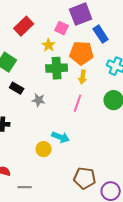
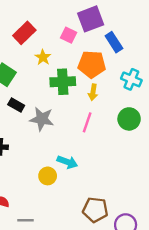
yellow star: (49, 45) -> (43, 57), moved
gray star: (39, 100) -> (42, 119), size x1.5

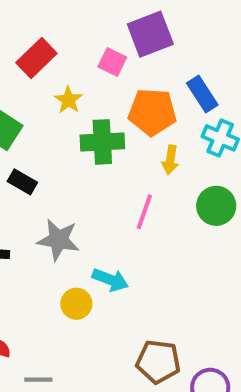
blue rectangle: (114, 42) -> (202, 94), moved
yellow arrow: (93, 92) -> (170, 160), moved
gray star: (42, 119) -> (58, 240), moved

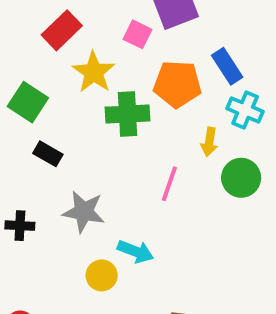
yellow star: (68, 100) -> (94, 72), size x1.5
yellow arrow: (170, 160) -> (209, 142), moved

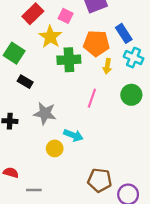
pink square: (137, 34) -> (66, 16), moved
yellow arrow: (209, 142) -> (107, 66), moved

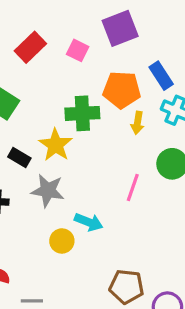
yellow star: (50, 37) -> (56, 145), moved
black rectangle: (25, 82) -> (19, 158), moved
pink line: (92, 98) -> (133, 187), moved

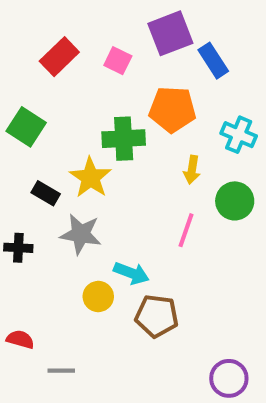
blue rectangle: (161, 76) -> (213, 61), moved
yellow arrow: (137, 123) -> (192, 170), moved
brown pentagon: (126, 287) -> (157, 316), moved

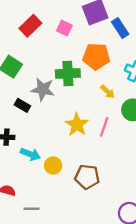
yellow arrow: (192, 170) -> (108, 92), turned -56
yellow star: (90, 178) -> (77, 125), moved
gray star: (81, 234) -> (43, 89), moved
cyan arrow: (131, 273) -> (30, 154), moved

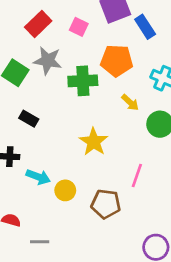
gray star: (43, 89) -> (48, 61), moved
pink line: (104, 127) -> (137, 176), moved

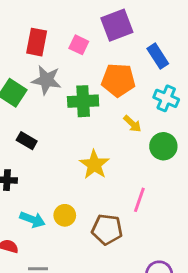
red rectangle: (38, 24) -> (37, 42), turned -35
blue rectangle: (145, 27) -> (158, 56), moved
cyan arrow: (38, 177) -> (32, 220), moved

